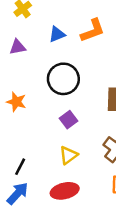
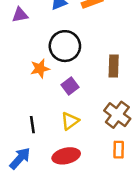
orange star: (16, 102) -> (40, 69), moved, turned -30
black line: (20, 167) -> (32, 125), moved, turned -35

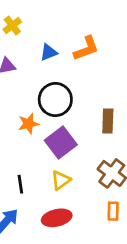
purple square: (70, 86) -> (61, 143), size x1.6

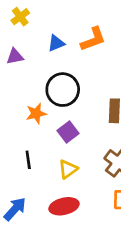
purple square: (61, 143) -> (68, 132), size x0.7
black line: (20, 184) -> (28, 160), moved

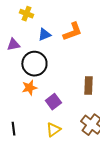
yellow cross: (20, 17) -> (26, 14), moved, turned -32
black circle: (63, 90) -> (34, 64), moved
black line: (28, 160) -> (13, 129), moved

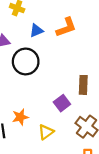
orange star: (29, 88) -> (20, 117), moved
purple square: (53, 102) -> (62, 103), moved

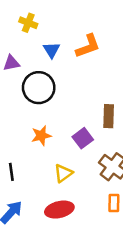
blue triangle: (36, 31) -> (52, 50), turned -40
orange star: (20, 117) -> (41, 136), moved

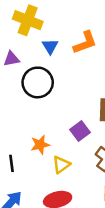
yellow cross: (28, 23) -> (28, 20), size x1.6
orange star: (41, 136) -> (40, 145), moved

